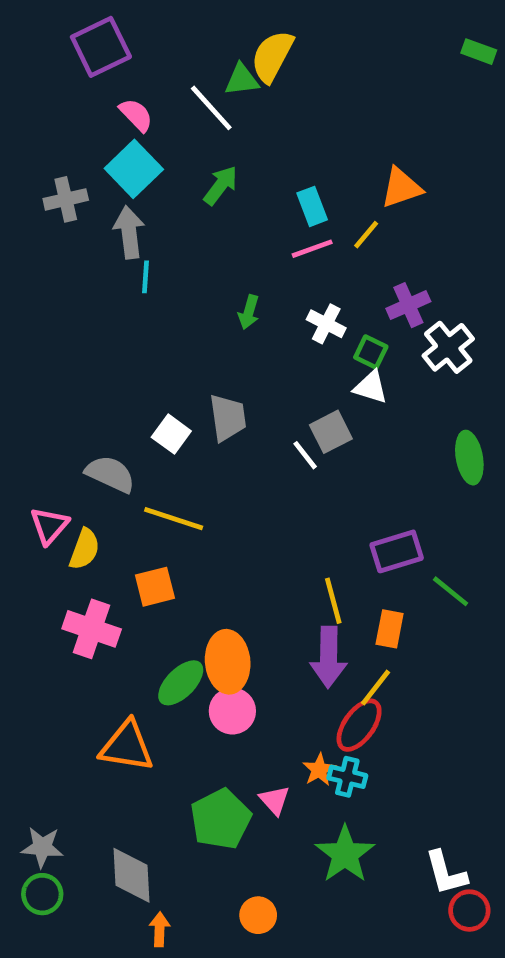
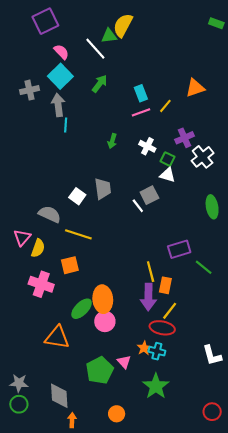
orange triangle: (401, 188) -> (195, 88), moved
orange rectangle: (390, 629) -> (165, 285), moved
red ellipse: (359, 725) -> (162, 328), turned 65
white L-shape: (446, 873) -> (212, 355), moved

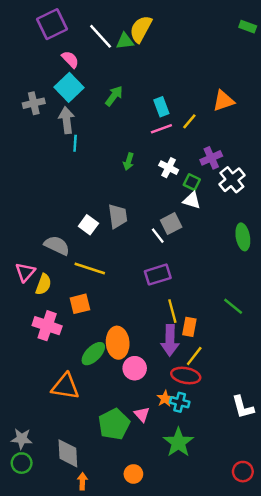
white line: (95, 49) -> (101, 36), moved
purple rectangle: (179, 249) -> (158, 275), moved
pink circle: (105, 321) -> (135, 368), moved

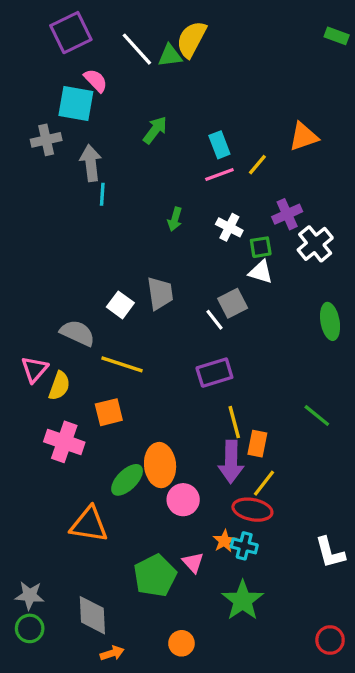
cyan square: (69, 87) -> (76, 104), moved, turned -36
green square: (192, 182) -> (261, 247), turned -35
orange arrow: (82, 481) -> (112, 653), turned 70

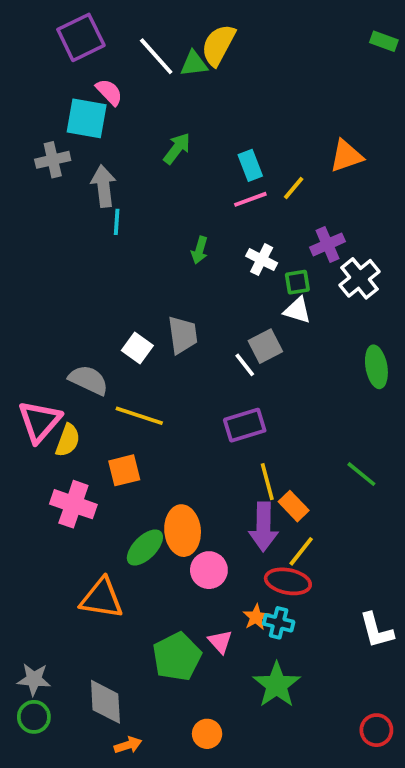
pink triangle: (35, 369) -> (40, 421), size x1.4
orange rectangle: (257, 444) -> (294, 506), turned -55

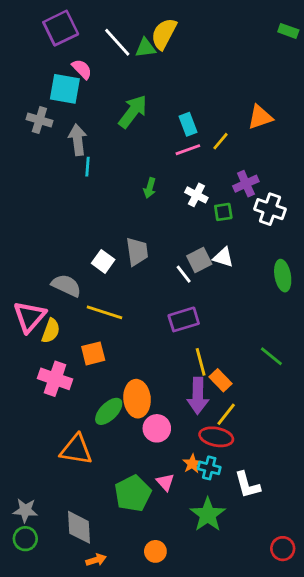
green arrow: (177, 148) -> (133, 112), size x1.4
gray cross: (53, 160) -> (39, 120), turned 30
white cross: (359, 278) -> (270, 209), turned -32
white triangle: (297, 310) -> (223, 257), moved
white L-shape: (376, 630) -> (247, 485), moved

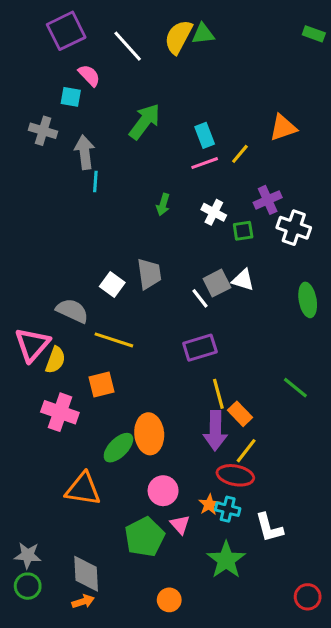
green triangle: (146, 48) -> (203, 34), moved
cyan square: (65, 89) -> (71, 97), size x0.6
pink circle: (157, 428) -> (163, 491), moved
orange arrow: (96, 560) -> (83, 601), moved

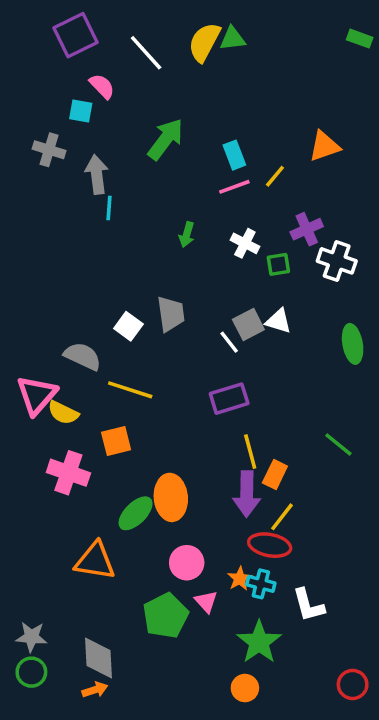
yellow semicircle: (55, 360) -> (63, 413), turned 96
orange rectangle: (240, 414) -> (275, 474), turned 70
orange circle: (169, 600) -> (245, 688), moved

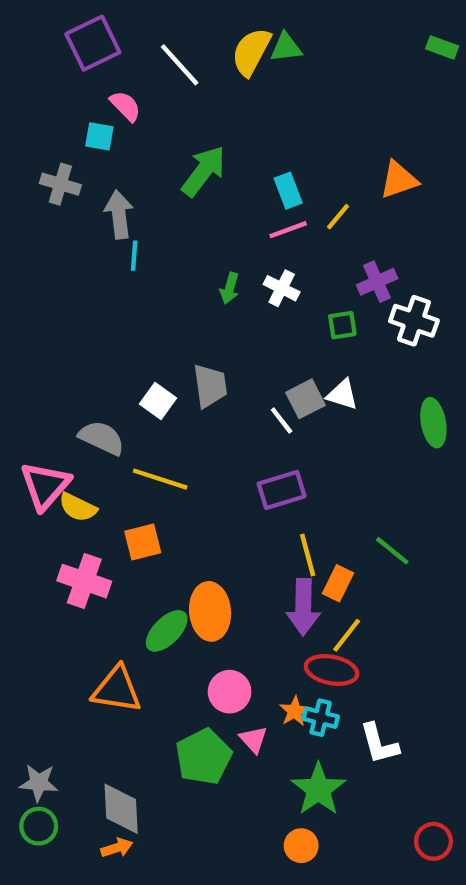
white cross: (245, 243) -> (282, 288), moved
green line: (338, 444) -> (392, 551), moved

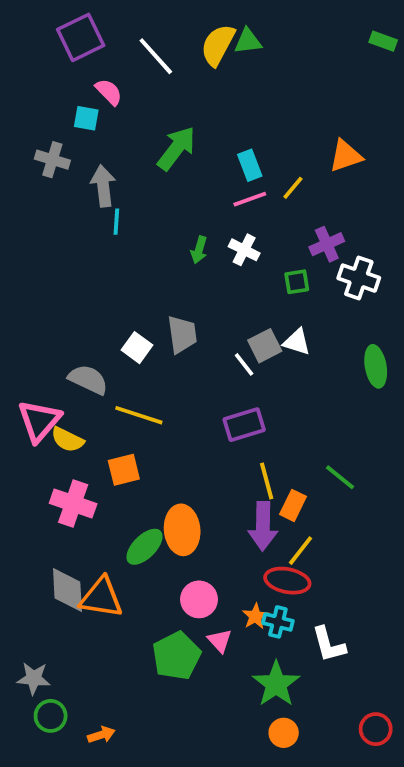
gray diamond: (121, 809) -> (67, 590), moved
green circle: (39, 826) -> (51, 716), moved
orange circle: (301, 846) -> (284, 733), moved

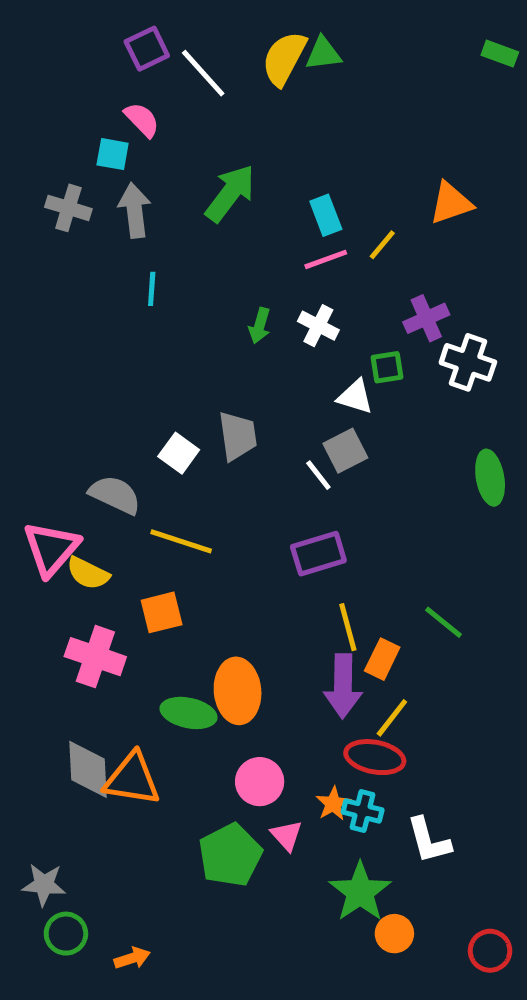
purple square: (81, 37) -> (147, 49), moved, size x0.7
gray arrow: (103, 186) -> (135, 210), moved
white triangle: (297, 342) -> (355, 397), moved
green ellipse: (145, 547) -> (189, 713), turned 57
orange circle: (284, 733) -> (394, 934), moved

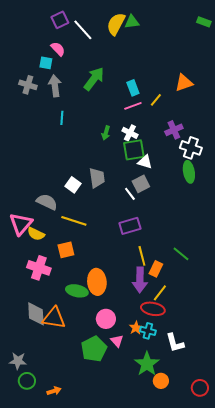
green square: (387, 367) -> (134, 150), moved, size x1.6
green ellipse: (490, 478) -> (189, 172), moved

